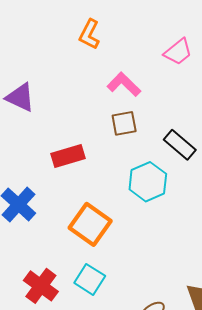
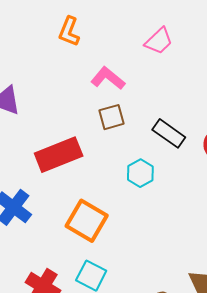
red rectangle: (68, 156) -> (59, 155), size x1.4
cyan hexagon: (148, 182) -> (140, 173), size x0.7

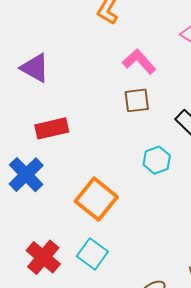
red rectangle: (59, 155) -> (52, 128), moved, size x0.7

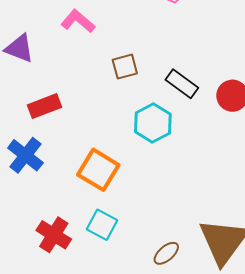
pink L-shape: (139, 62) -> (78, 21), moved
cyan hexagon: (157, 160) -> (153, 123), size x1.4

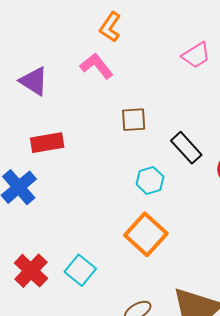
cyan hexagon: (153, 123) -> (150, 180), size x0.7
orange square: (98, 170) -> (146, 234), moved

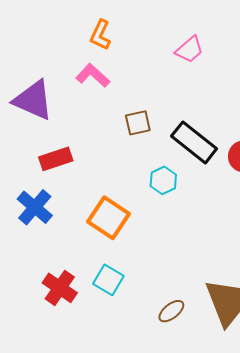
purple triangle: (34, 81) -> (33, 100), size x1.4
black rectangle: (186, 148) -> (194, 142), size x1.4
orange square: (146, 234) -> (109, 218), moved

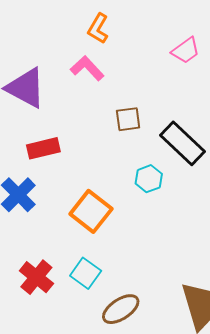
brown ellipse: (171, 311) -> (121, 309), moved, size x1.4

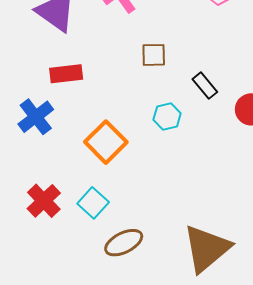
black rectangle: (183, 143) -> (205, 86), size x0.6

